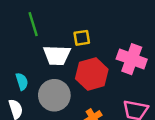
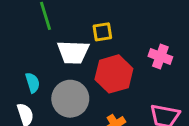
pink cross: (132, 59) -> (160, 57), size x0.7

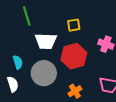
yellow square: (102, 32) -> (74, 25), moved

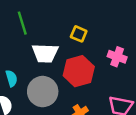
yellow square: (74, 25) -> (79, 34), turned 32

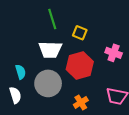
green line: (22, 23) -> (52, 19), moved

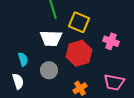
yellow square: (80, 33) -> (79, 22), size x1.5
gray circle: (48, 83) -> (49, 70), size x0.7

